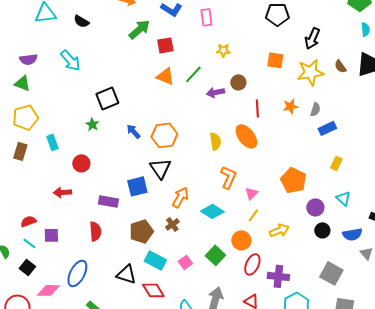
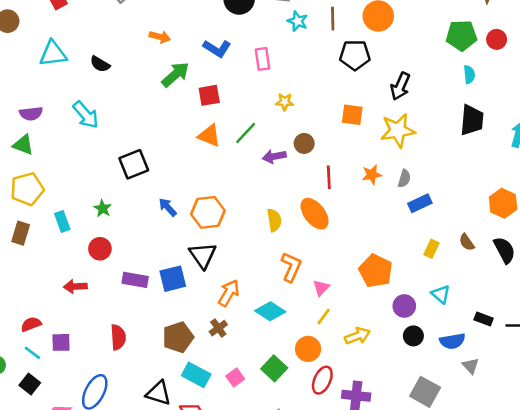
brown semicircle: (340, 66) -> (467, 242), moved
green star: (92, 124) -> (103, 208), moved
purple rectangle: (108, 201) -> (135, 280), moved

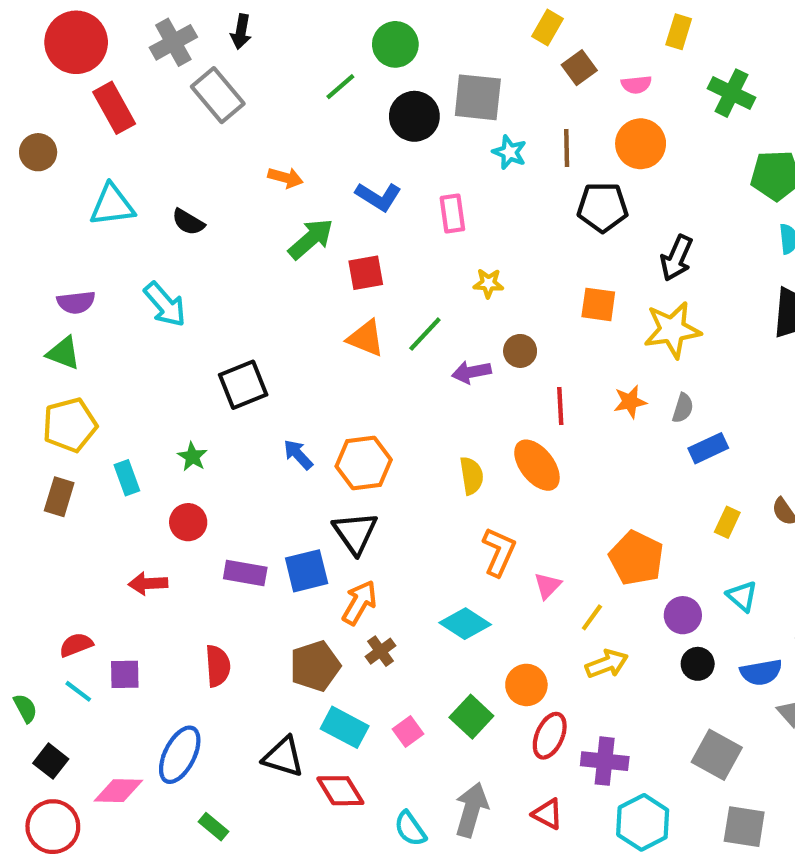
orange arrow: (229, 293) -> (359, 603), moved
yellow line: (324, 316) -> (592, 617), moved
black square: (30, 384) -> (51, 761), moved

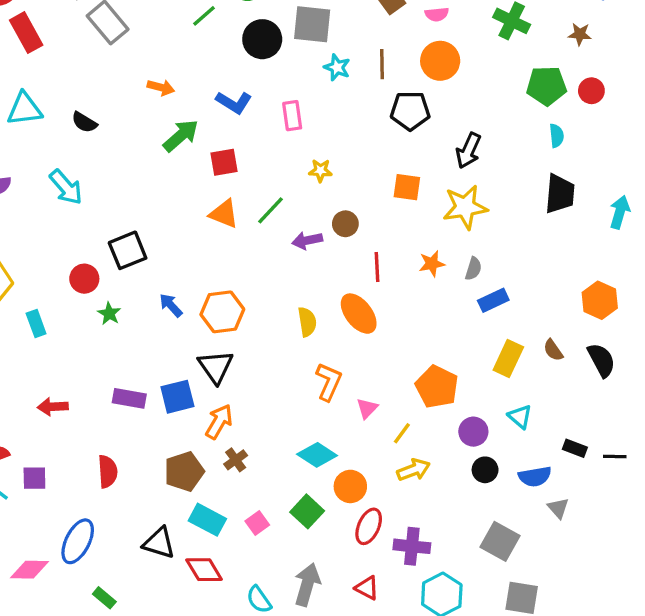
green star: (192, 457) -> (109, 314), moved
red circle: (188, 522) -> (84, 279), moved
yellow rectangle: (727, 522) -> (508, 358), size x1.5
cyan diamond: (465, 624) -> (317, 455), moved

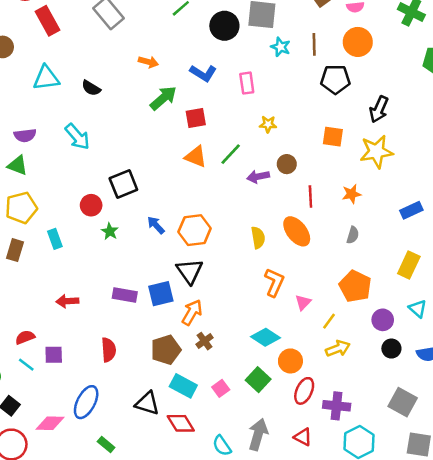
gray semicircle: (473, 269) -> (353, 235), moved
blue rectangle: (493, 300) -> (411, 210), moved

